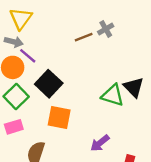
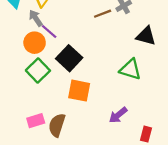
gray arrow: (14, 42) -> (36, 18), turned -138
black triangle: (134, 87) -> (146, 36), moved, turned -30
pink rectangle: (14, 127) -> (36, 121), moved

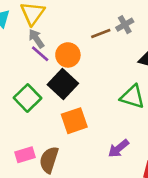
gray arrow: (36, 18) -> (36, 39), moved
orange circle: (35, 43) -> (68, 55), moved
orange square: (79, 91) -> (74, 121), turned -30

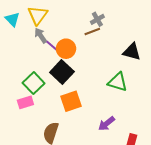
gray cross: (125, 25) -> (97, 19), moved
purple line: (40, 54) -> (53, 47), moved
pink rectangle: (25, 155) -> (25, 102), moved

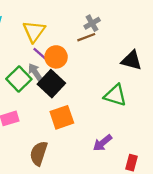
yellow triangle: (38, 15) -> (34, 31), moved
gray arrow: (41, 36) -> (35, 72), moved
green square: (34, 83) -> (19, 79), moved

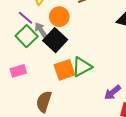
purple line: (41, 55) -> (25, 18), moved
green triangle: (115, 95) -> (82, 67), moved, turned -45
purple arrow: (103, 143) -> (113, 92), moved

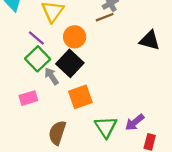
gray arrow: (41, 30) -> (51, 76), moved
green triangle: (82, 67) -> (106, 127), moved, turned -35

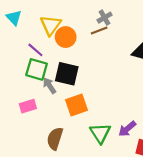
orange circle: (75, 37) -> (66, 37), moved
green square: (38, 59) -> (37, 69), turned -30
black square: (70, 63) -> (67, 74), turned -30

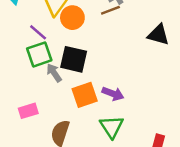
green square: (37, 69) -> (39, 54), turned -35
pink rectangle: (28, 106) -> (28, 111), moved
purple arrow: (127, 129) -> (113, 94), moved, turned -120

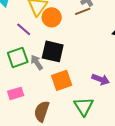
green square: (39, 54) -> (18, 57), moved
purple arrow: (113, 94) -> (101, 79), moved

